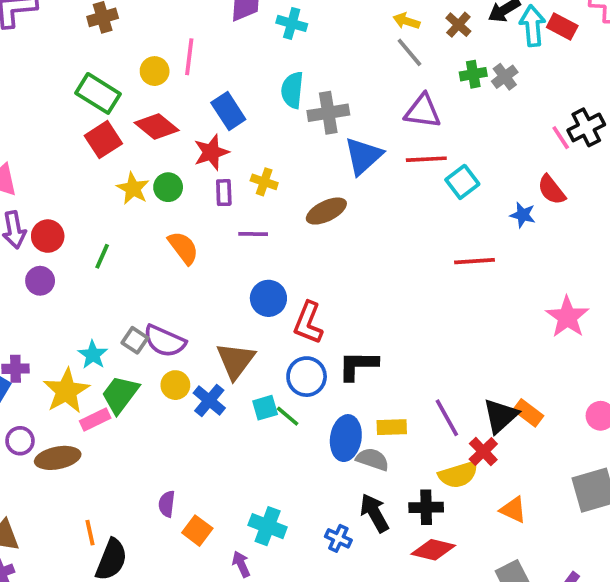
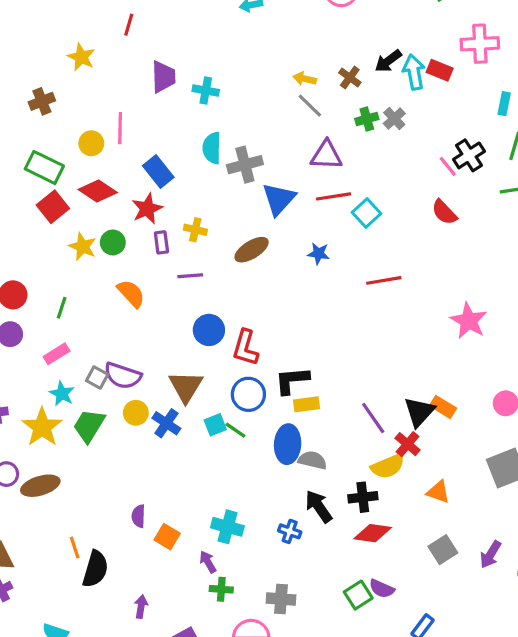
blue star: (523, 215) -> (319, 254), moved
pink rectangle: (95, 419) -> (57, 354), moved
yellow rectangle: (392, 427) -> (307, 404), moved

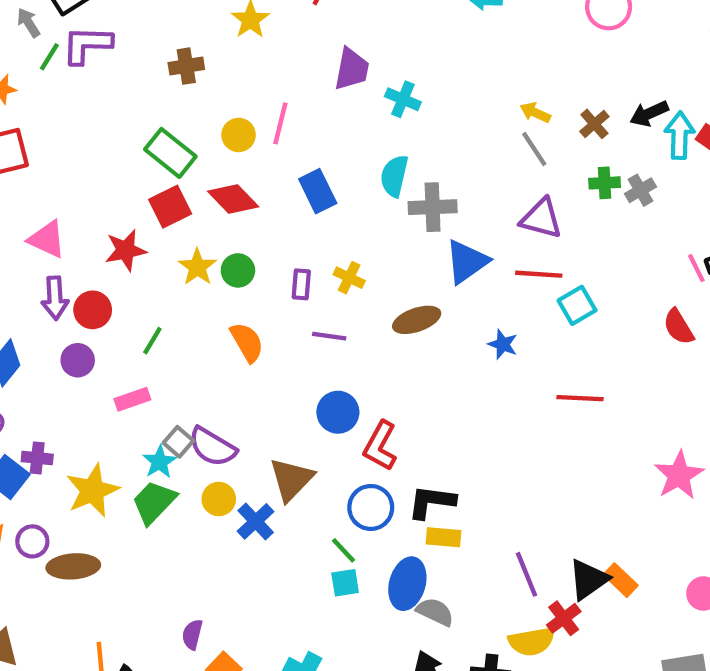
red star: (147, 209) -> (126, 250), moved
cyan star: (62, 394) -> (159, 462), moved
cyan square: (215, 425) -> (345, 583), moved

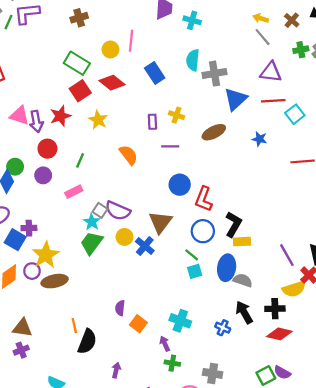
green circle: (238, 270) -> (15, 167), moved
purple arrow: (55, 298) -> (36, 121), moved
yellow star: (93, 491) -> (46, 255), moved
black L-shape: (431, 502) -> (233, 224), turned 120

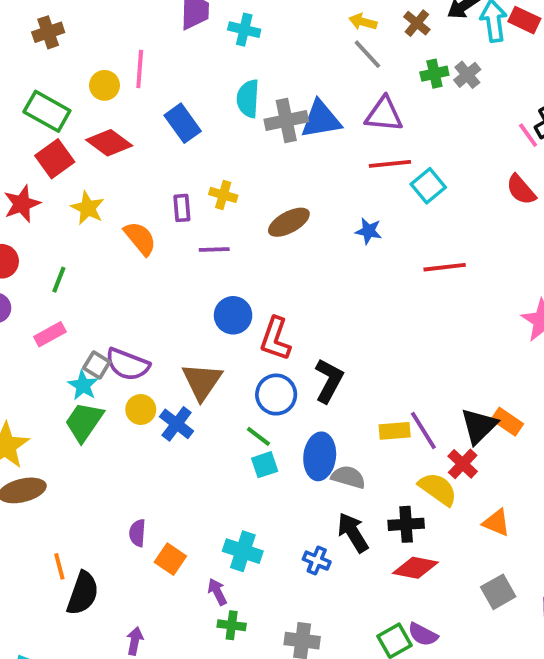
blue triangle: (236, 99) -> (321, 120), moved, turned 35
orange semicircle: (129, 155) -> (140, 238), moved
yellow rectangle: (242, 242) -> (395, 431), moved
yellow semicircle: (294, 289) -> (438, 489), turned -125

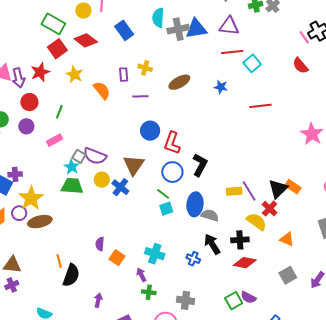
green trapezoid: (84, 422) -> (72, 186), turned 60

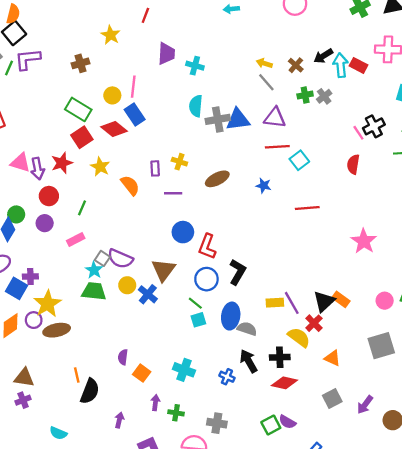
blue rectangle: (124, 30) -> (135, 115), moved
red semicircle: (300, 66) -> (353, 164), turned 48
purple arrow: (141, 275) -> (155, 403), moved, turned 32

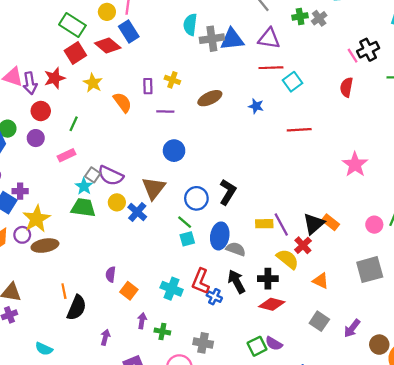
red L-shape: (207, 247) -> (201, 281), moved
gray square: (332, 398) -> (319, 321), turned -30

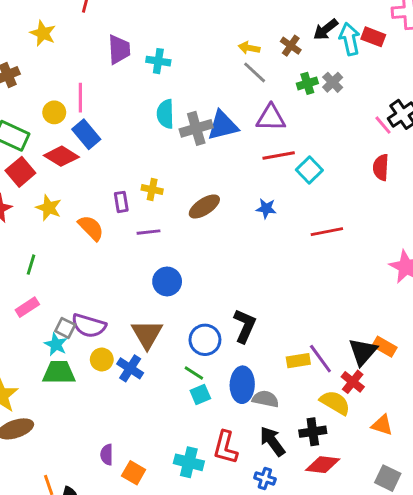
blue cross: (214, 297) -> (265, 478), moved

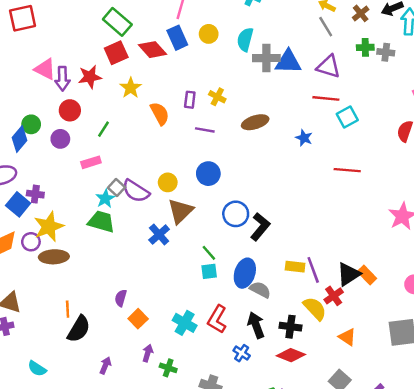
gray cross: (333, 82) -> (386, 52), turned 35
yellow circle: (54, 112) -> (209, 34), moved
blue circle: (205, 340) -> (236, 214), moved
yellow circle: (102, 360) -> (168, 182), moved

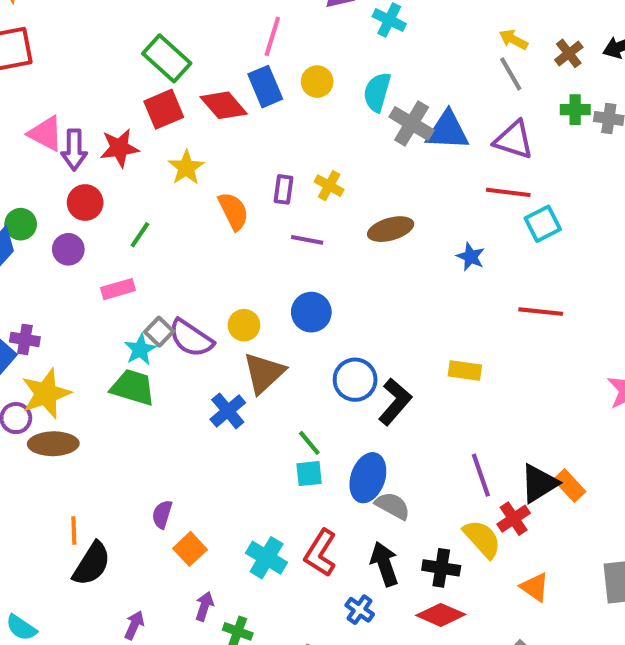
gray cross: (266, 58) -> (412, 123), turned 30
yellow rectangle: (295, 267) -> (465, 371), moved

